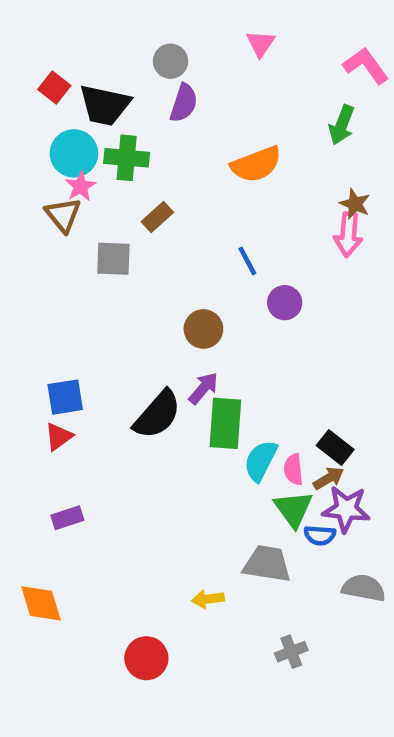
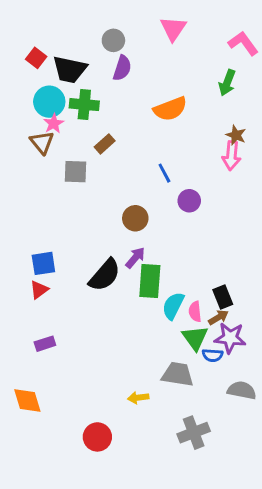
pink triangle: (261, 44) -> (173, 29), size x1.4
black rectangle: (335, 448) -> (223, 297), turned 30
gray cross: (291, 652) -> (194, 433), size x1.5

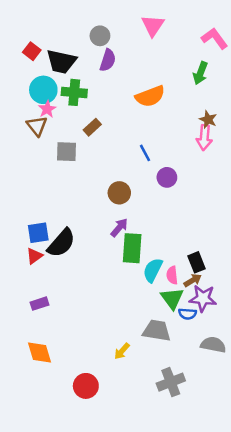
black semicircle: (105, 275) -> (61, 243), moved
yellow arrow: (138, 398) -> (122, 351), turned -42
orange diamond: (27, 401) -> (39, 352), moved

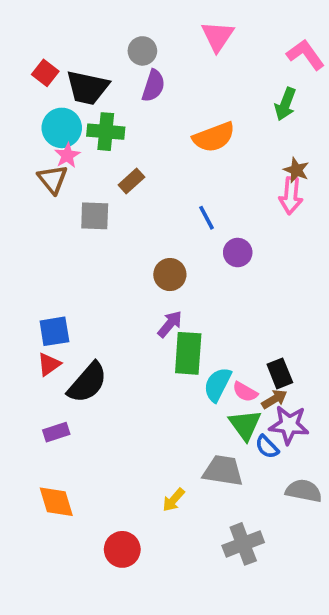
black semicircle: (61, 243) -> (87, 383), moved
pink semicircle: (172, 275) -> (245, 392), turned -54
blue semicircle: (188, 314) -> (267, 447), turned 42

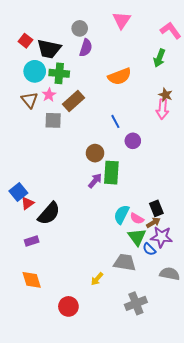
pink star: (67, 155) -> (49, 95), moved
brown rectangle: (131, 181) -> (74, 101), size x1.5
blue square: (54, 331) -> (18, 192), moved, turned -30
green rectangle: (188, 353) -> (111, 173), moved

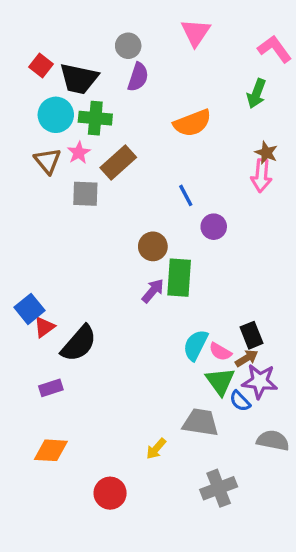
orange diamond: (32, 280) -> (51, 450), turned -70

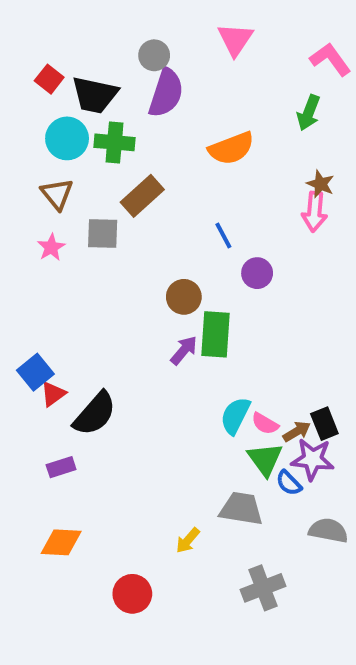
purple semicircle: (138, 77) -> (166, 93), size x1.4
pink star: (79, 153) -> (51, 247), moved
black rectangle: (252, 335) -> (324, 424), moved

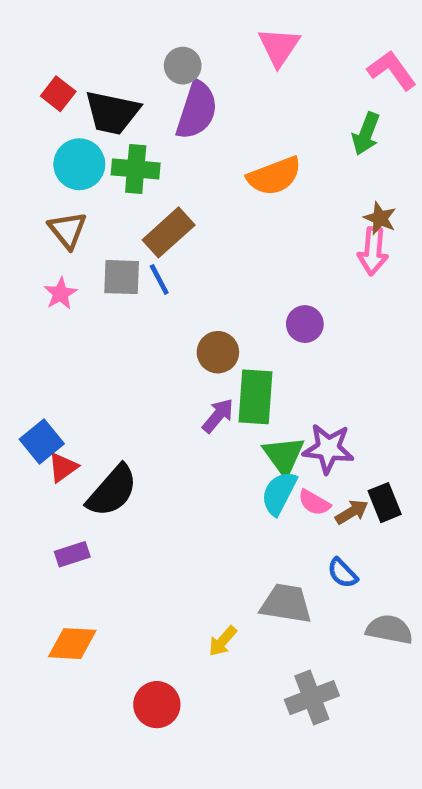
blue line: (223, 235) -> (159, 279), moved
green triangle: (265, 459) -> (284, 456), moved
purple star: (313, 459) -> (328, 449), moved

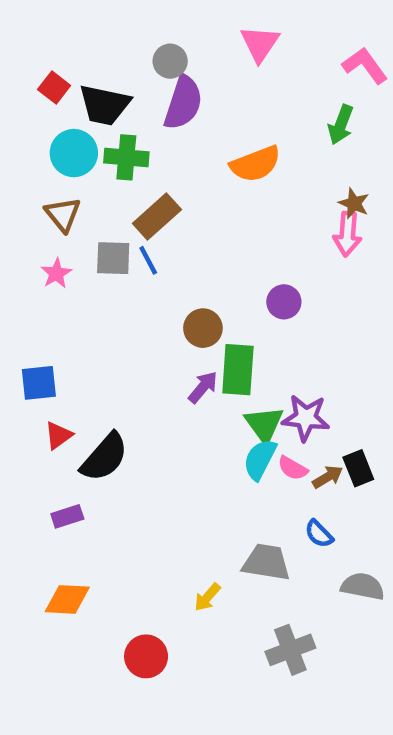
blue square: (42, 441) -> (39, 383), moved, turned 33

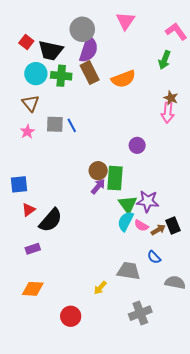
gray circle: (170, 61) -> (82, 29), size x1.5
brown rectangle: (157, 217) -> (90, 73), moved, turned -75
brown circle: (203, 328) -> (98, 171), moved

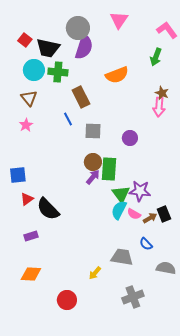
brown rectangle: (90, 73) -> (81, 97), moved
gray square: (55, 124) -> (93, 131), moved
black semicircle: (51, 220) -> (48, 209), turned 95

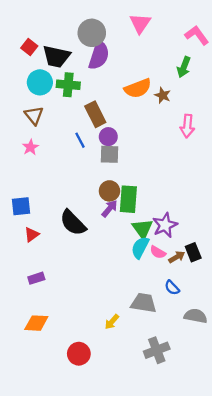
brown star: (162, 93) -> (163, 95), moved
purple circle: (130, 138) -> (108, 137), moved
purple star: (140, 191) -> (165, 225), turned -30
black semicircle: (48, 209) -> (73, 223), moved

